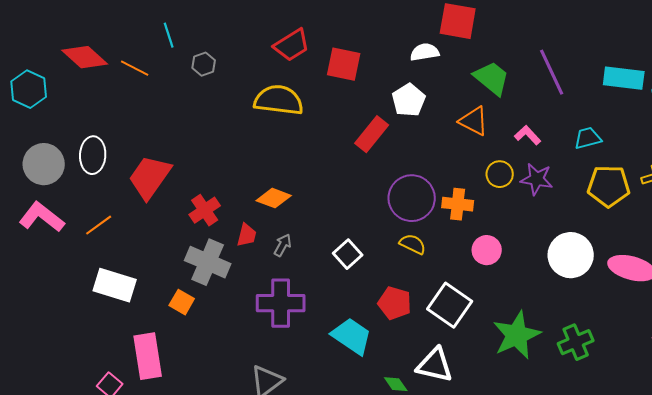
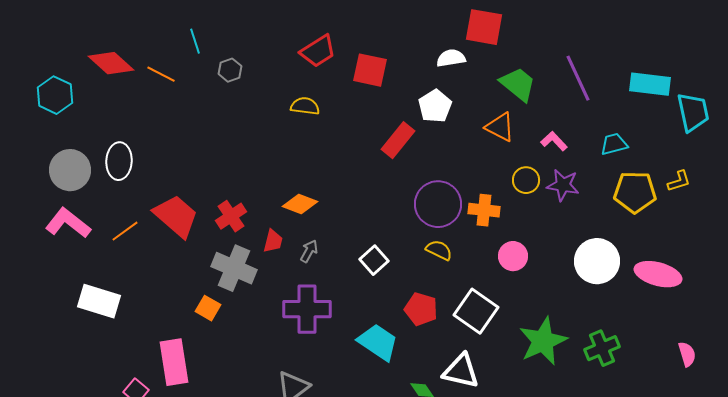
yellow semicircle: (279, 100) -> (305, 106), size x0.6
red trapezoid: (150, 177) -> (176, 216), moved, turned 96
white rectangle: (115, 285) -> (99, 301), moved

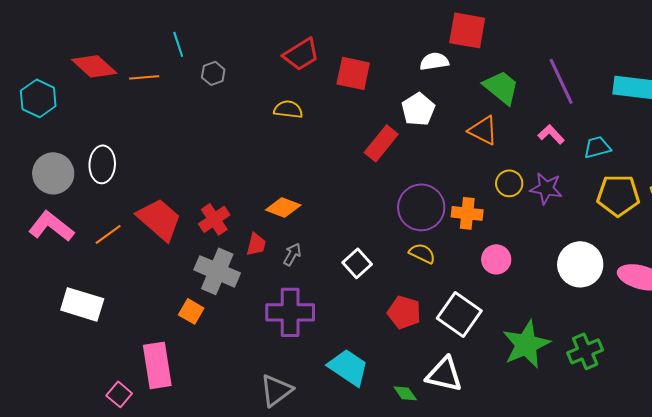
orange line: (161, 74) -> (144, 77), turned -32
pink L-shape: (554, 141) -> (551, 134), moved
cyan trapezoid: (378, 342) -> (348, 367), moved

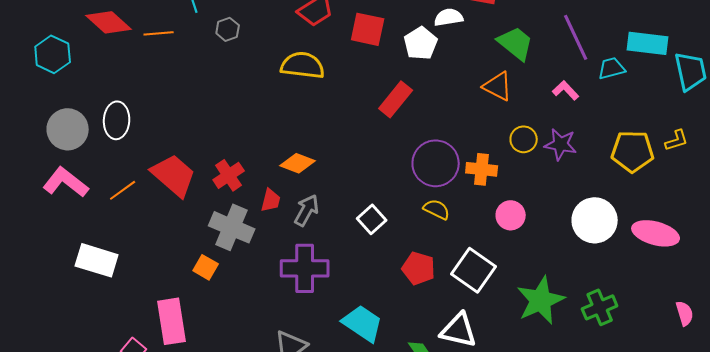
yellow semicircle: (288, 109) -> (303, 65), size x1.5
white pentagon: (418, 109) -> (421, 43), moved
cyan trapezoid: (597, 147) -> (612, 68), moved
gray arrow: (292, 254) -> (307, 210), size x1.4

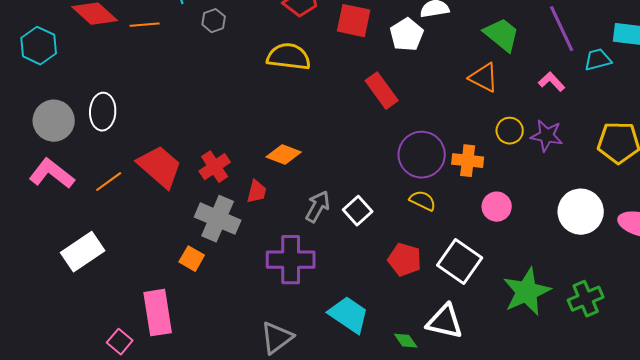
red rectangle: (396, 99) -> (382, 91), turned -75
gray arrow: (307, 210) -> (318, 207), moved
white rectangle: (97, 260) -> (83, 252), turned -51

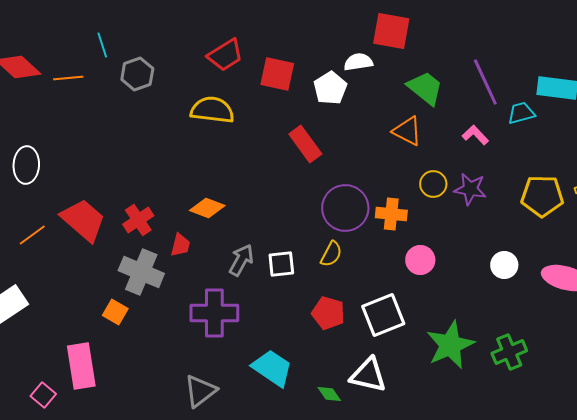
gray hexagon: (214, 21) -> (137, 74), size x1.4
yellow semicircle: (423, 201) -> (331, 254), moved, turned 92
white square: (358, 211) -> (281, 264), turned 36
white circle: (581, 212) -> (504, 265), size x0.6
white square: (460, 262) -> (383, 315), turned 33

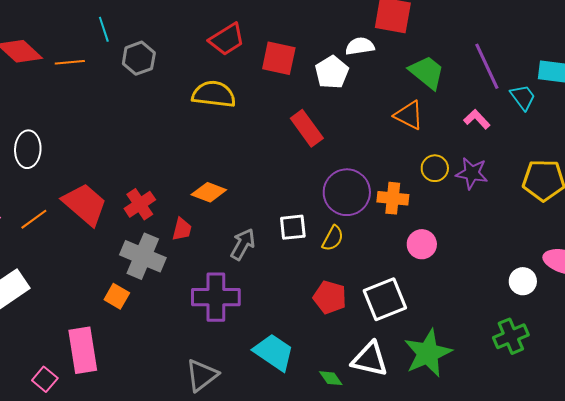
cyan trapezoid: (521, 113) -> (523, 97), turned 68
white square: (281, 264) -> (293, 227), moved
white circle: (504, 265) -> (523, 281), moved
green star: (450, 345) -> (428, 353), moved

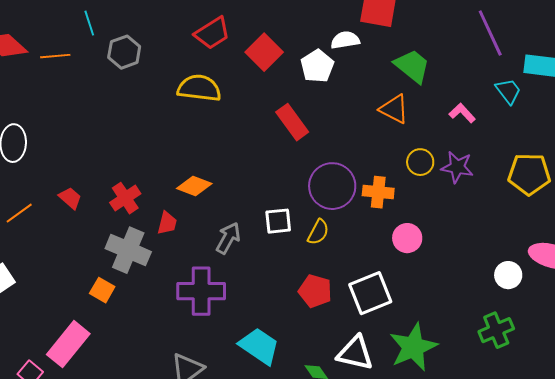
red square: (279, 58) -> (264, 52), turned 33
purple line: (487, 66) -> (490, 33), moved
red trapezoid: (85, 204) -> (70, 198), size x0.5
pink rectangle: (83, 350) -> (68, 344), turned 48

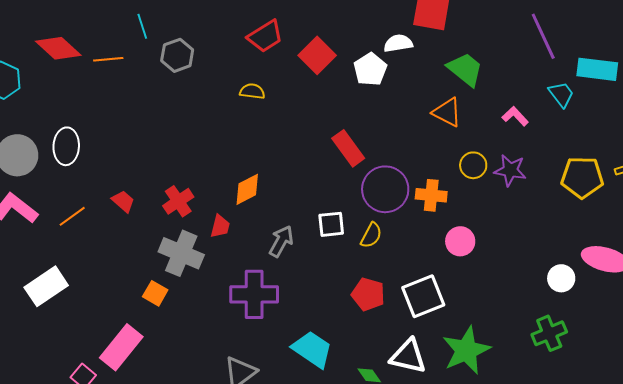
yellow semicircle: (199, 88) -> (252, 91), size x0.6
red rectangle: (292, 122) -> (348, 148), moved
orange diamond: (194, 186) -> (247, 189), turned -48

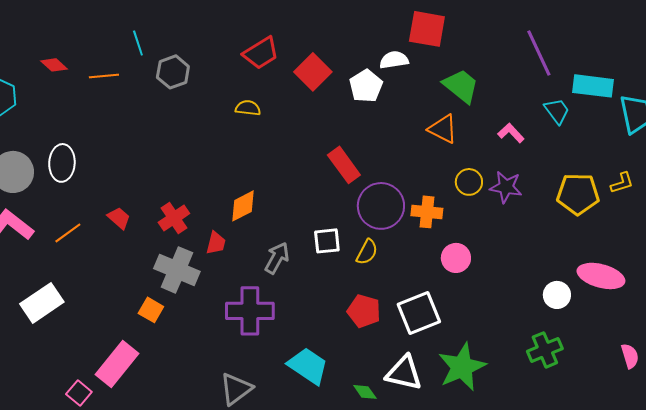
red diamond: (58, 48) -> (54, 65), size x0.6

